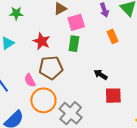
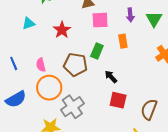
orange rectangle: (112, 36) -> (123, 41), moved
green rectangle: (74, 44) -> (97, 51), moved
brown pentagon: (51, 68) -> (75, 65), moved

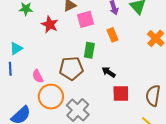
cyan triangle: (29, 23) -> (16, 48), moved
red star: (62, 30) -> (50, 24), moved
blue line: (14, 63) -> (10, 69), moved, turned 32

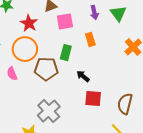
orange circle: (51, 97) -> (25, 49), moved

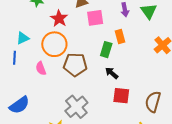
green rectangle: (66, 53) -> (106, 50), moved

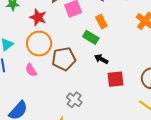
green rectangle: (106, 50) -> (91, 37), turned -63
gray cross: (76, 107) -> (74, 100), size x0.7

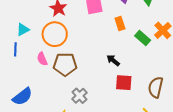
green rectangle: (91, 37) -> (143, 38), moved
brown pentagon: (64, 59) -> (65, 64), moved

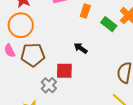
orange rectangle: (120, 24) -> (85, 11), turned 40
red square: (124, 83) -> (64, 71), moved

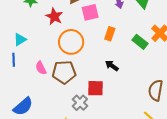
orange rectangle: (85, 11) -> (110, 34), moved
orange circle: (21, 25) -> (71, 42), moved

